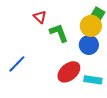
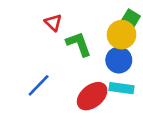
blue line: (17, 64) -> (39, 85), moved
cyan rectangle: (93, 80) -> (121, 88), moved

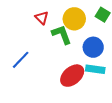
yellow circle: (121, 35) -> (74, 19), moved
blue line: (39, 85) -> (21, 60), moved

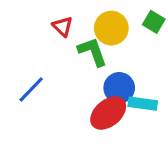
blue circle: (93, 47) -> (119, 88), moved

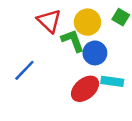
red triangle: (63, 27) -> (49, 21), size x1.5
blue circle: (119, 88) -> (95, 53), moved

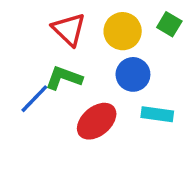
green L-shape: (73, 41) -> (64, 78), moved, turned -50
red ellipse: (85, 89) -> (97, 121), moved

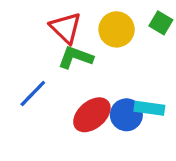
blue circle: (133, 74) -> (126, 115), moved
green L-shape: (64, 78) -> (75, 57), moved

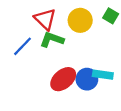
blue line: (33, 93) -> (22, 46), moved

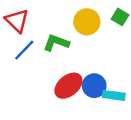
red triangle: (45, 19) -> (17, 21), moved
cyan rectangle: (103, 75) -> (114, 95), moved

